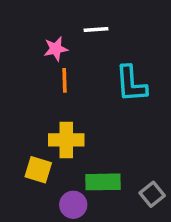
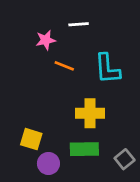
orange line: (64, 80) -> (64, 66), moved, turned -66
yellow cross: (66, 140) -> (90, 113), moved
purple circle: (73, 205) -> (48, 163), moved

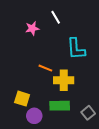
white line: (79, 24) -> (56, 17), turned 64
orange line: (64, 66) -> (45, 68), moved

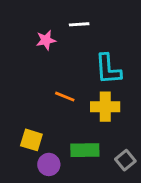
white line: (56, 17) -> (79, 24), turned -64
yellow cross: (64, 80) -> (105, 107), moved

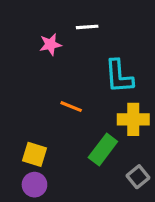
yellow cross: (105, 107) -> (133, 119), moved
green rectangle: (85, 150) -> (103, 150), moved, turned -52
purple circle: (49, 164) -> (34, 185), moved

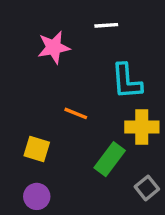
white line: (87, 27) -> (106, 25), moved
pink star: (50, 44) -> (54, 47), size x1.4
yellow square: (34, 154) -> (37, 149), moved

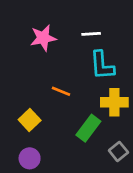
white line: (106, 25) -> (91, 34), moved
yellow square: (37, 149) -> (30, 120), turned 30

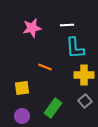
yellow square: (30, 120) -> (22, 88), turned 35
green rectangle: (88, 128) -> (53, 108), moved
gray square: (118, 151) -> (85, 101), moved

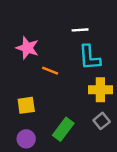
pink star: (32, 28) -> (27, 48), moved, turned 30
orange line: (45, 67) -> (50, 71), moved

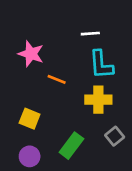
yellow cross: (100, 90) -> (98, 100), moved
yellow square: (26, 105) -> (30, 119), turned 30

